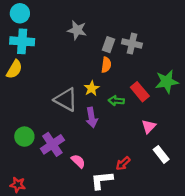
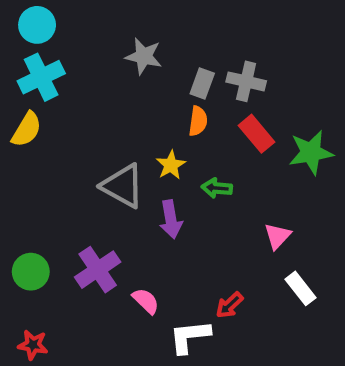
cyan cross: (22, 41) -> (41, 77), turned -30
red rectangle: (140, 92) -> (257, 134), moved
green circle: (24, 137) -> (31, 272), moved

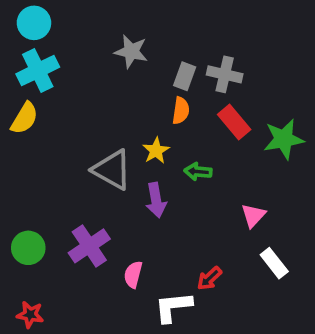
pink semicircle: (146, 301) -> (133, 275), turned -120

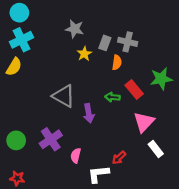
orange semicircle: (181, 111) -> (117, 62), moved
red rectangle: (234, 122) -> (134, 90), moved
yellow star: (156, 151) -> (84, 54), moved
pink triangle: (253, 215) -> (144, 122), size x1.5

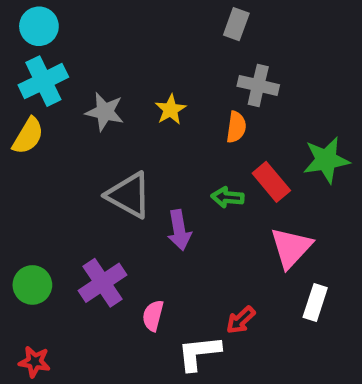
gray star: (75, 29) -> (105, 112), moved
gray rectangle: (105, 43) -> (236, 24), moved
white rectangle: (156, 149) -> (315, 302), turned 56

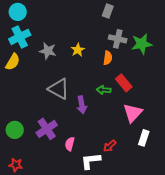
green star: (326, 160) -> (142, 44), moved

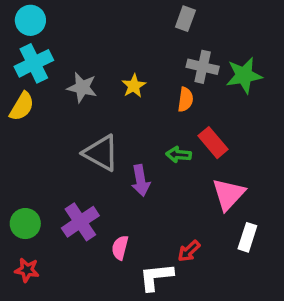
red star: (16, 165) -> (27, 270), moved

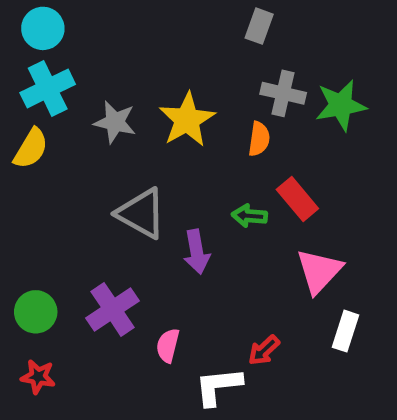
yellow star: (134, 86) -> (187, 120), size x1.6

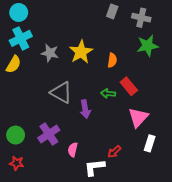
gray cross: (283, 93) -> (141, 18), moved

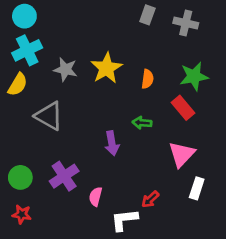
green star: (148, 46) -> (194, 76), moved
red rectangle: (129, 86) -> (183, 108), moved
gray triangle: (61, 92) -> (49, 116), moved

